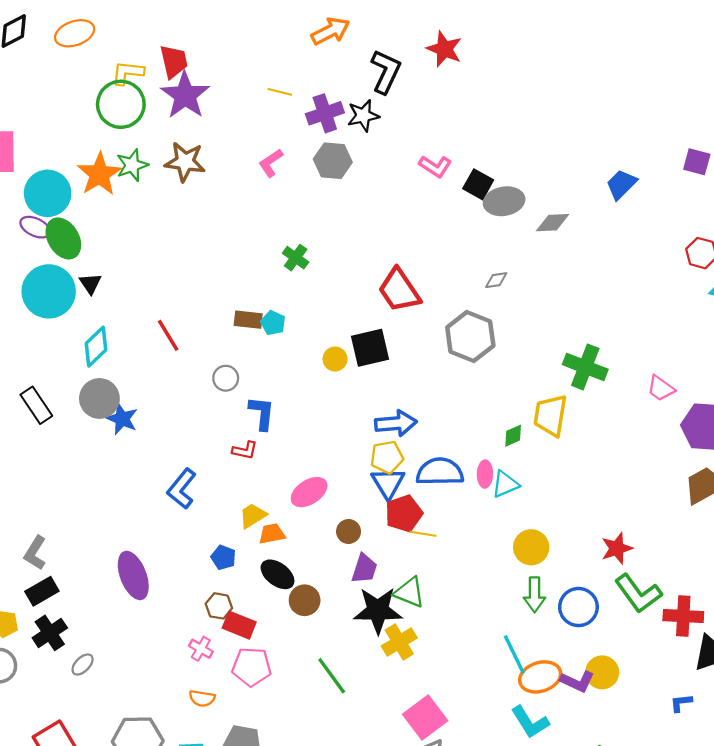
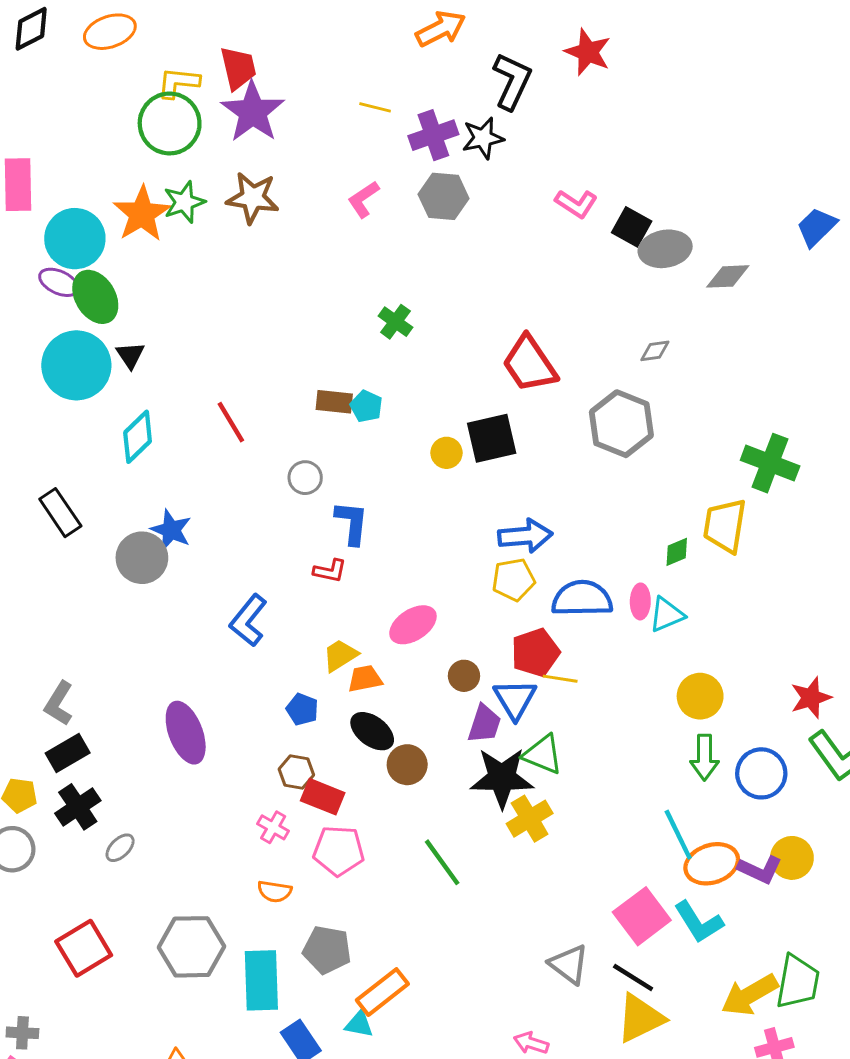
gray circle: (99, 398) -> (142, 558), moved
blue triangle: (388, 483) -> (515, 699), moved
pink square: (425, 717) -> (642, 916), moved

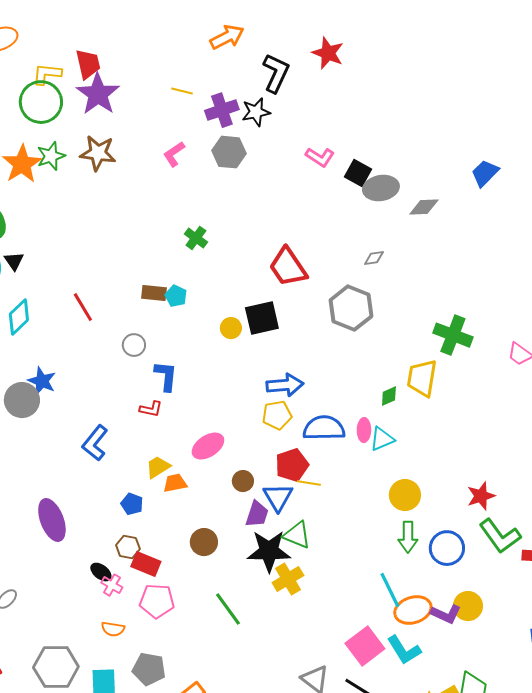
black ellipse: (372, 731) -> (101, 572), moved, size x0.7

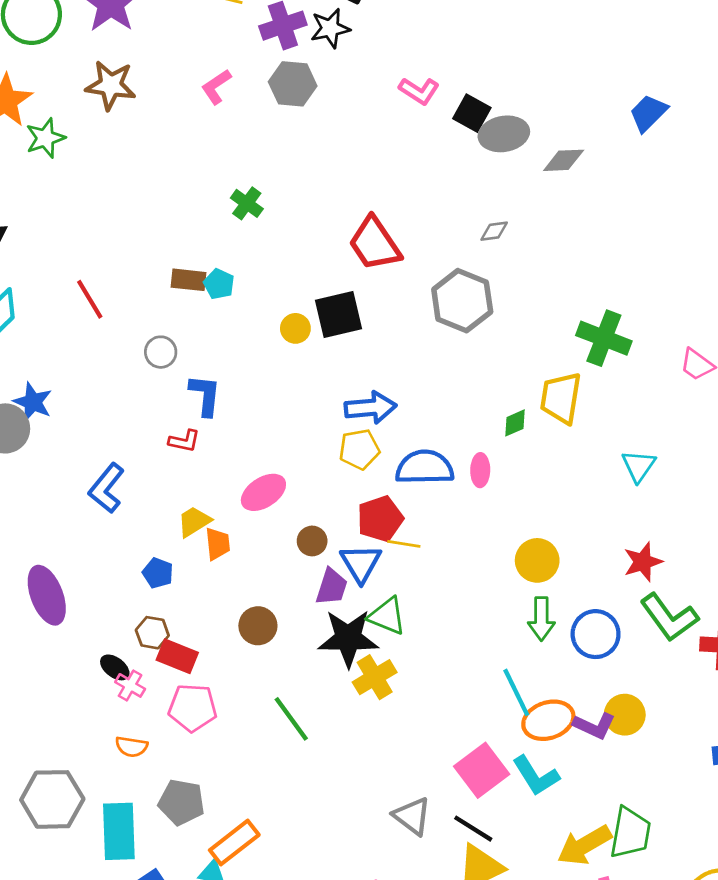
green star: (51, 156) -> (45, 138), moved
cyan triangle: (382, 439) -> (639, 466), moved, turned -32
orange trapezoid: (175, 483) -> (218, 544), turned 95

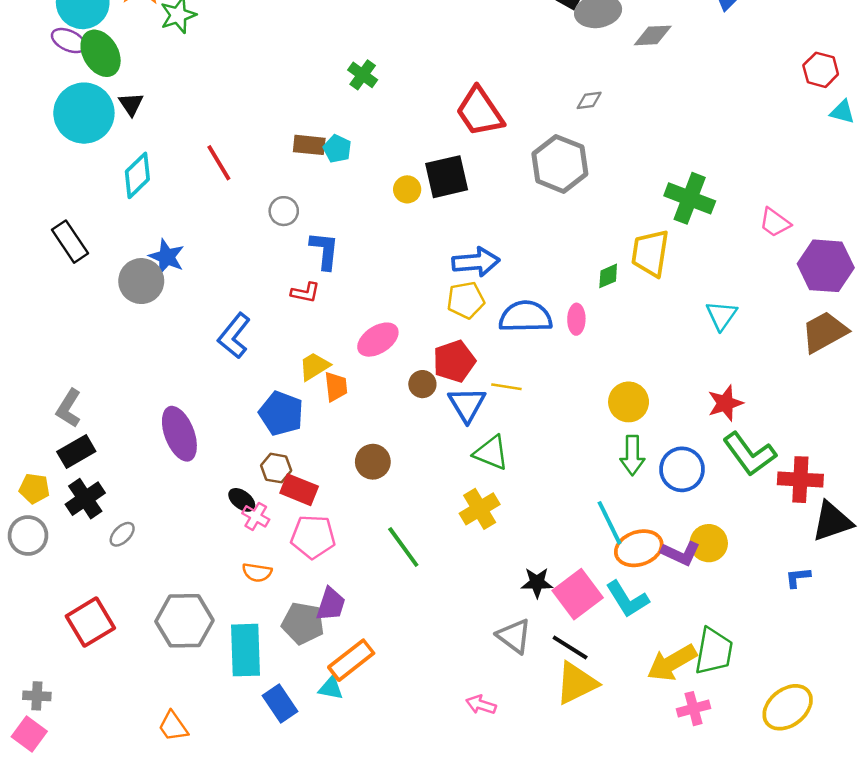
red pentagon: (380, 519) -> (454, 361), moved
blue pentagon: (158, 573) -> (281, 413), size x1.6
purple trapezoid: (332, 587) -> (331, 604), moved
black star: (348, 638) -> (537, 583), moved, size x0.6

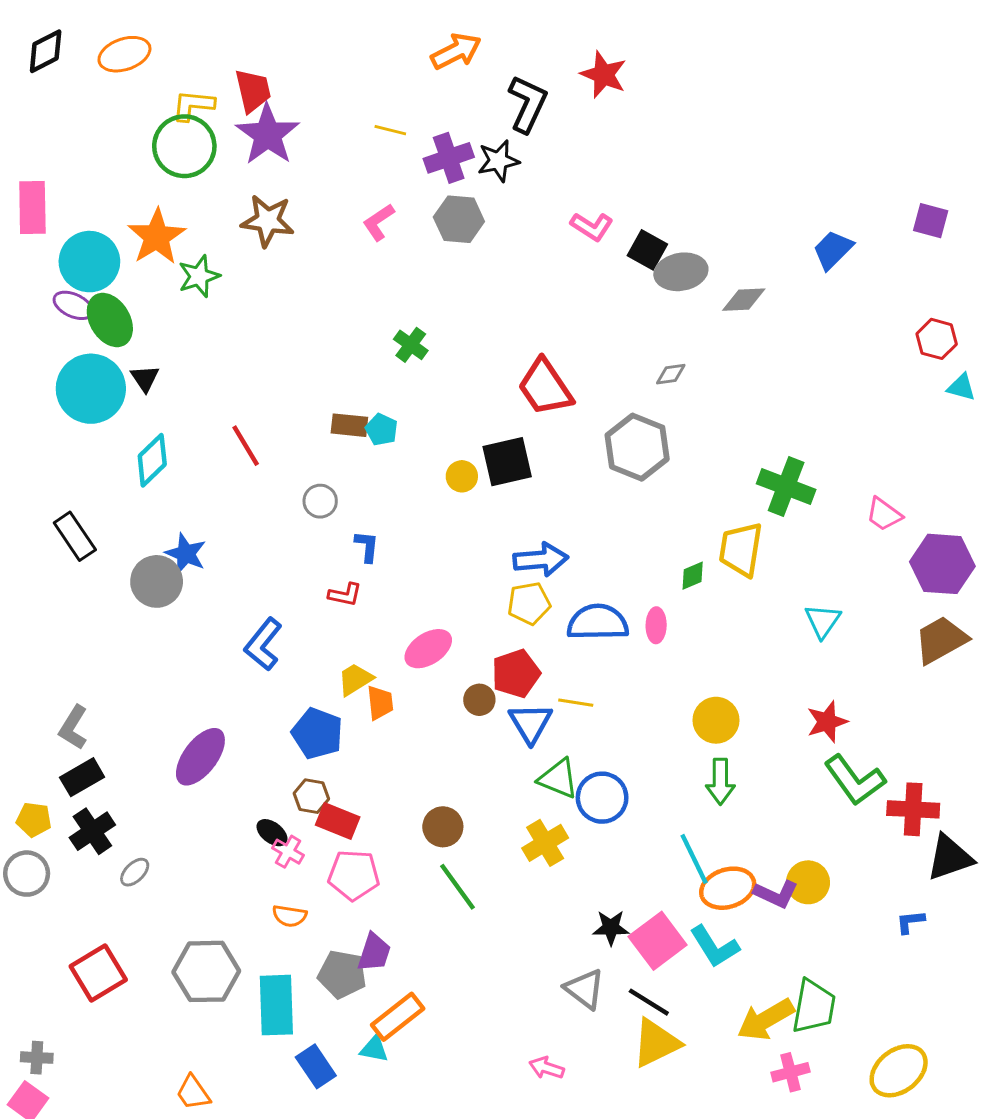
blue L-shape: (324, 250) -> (367, 546), size x0.7
purple ellipse: (179, 434) -> (200, 757), turned 58
brown circle: (373, 462) -> (443, 827), moved
blue circle: (682, 469) -> (602, 798), moved

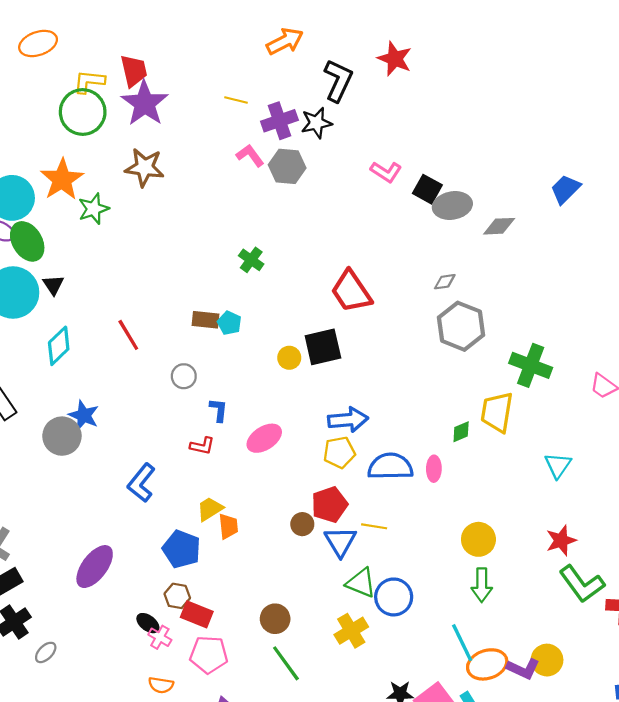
pink L-shape: (379, 222) -> (250, 155), moved, turned 88
gray hexagon: (637, 447) -> (461, 326), moved
pink ellipse: (428, 649) -> (264, 438), moved

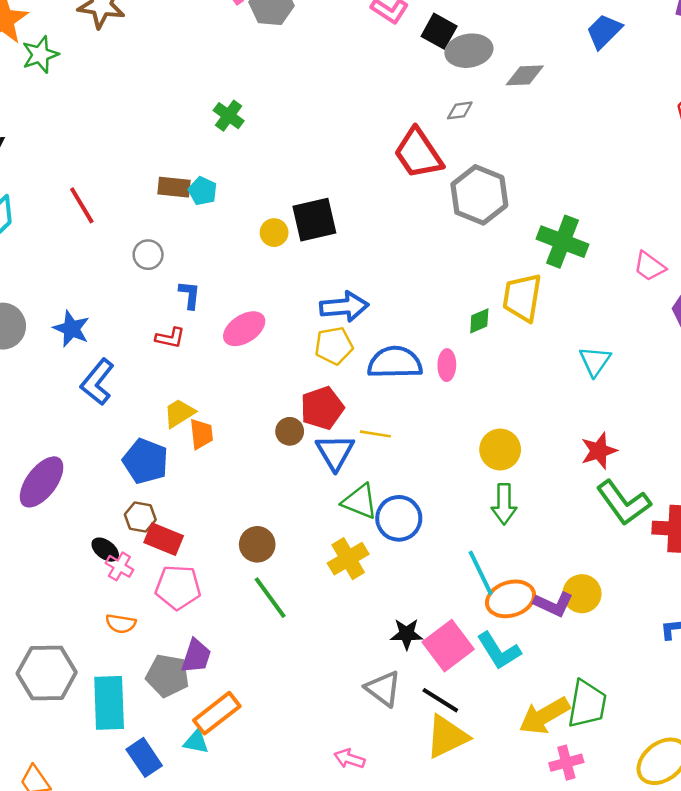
gray diamond: (445, 282) -> (460, 110), moved
red trapezoid: (351, 291) -> (418, 153), moved
blue star: (84, 415) -> (71, 329), moved

